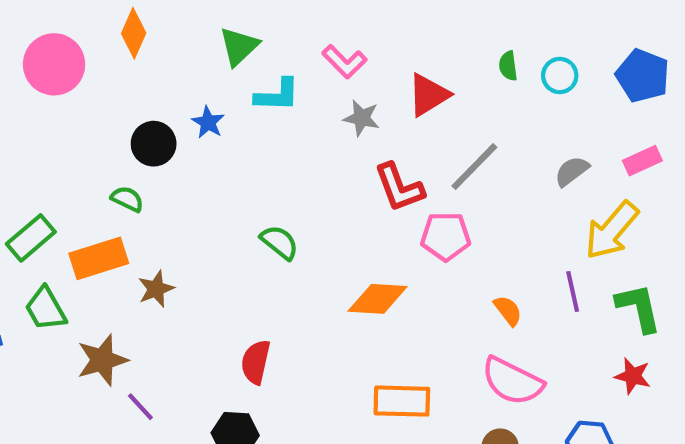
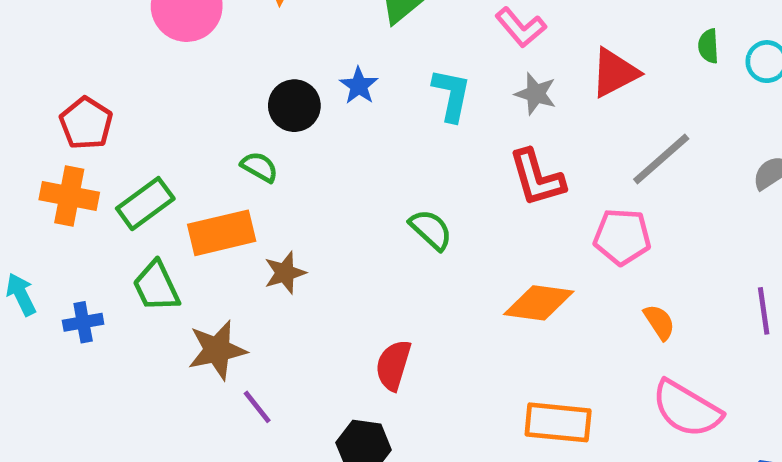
cyan L-shape: (277, 95) -> (451, 95), moved, turned -84
red L-shape: (399, 187) -> (537, 178), moved
orange semicircle: (508, 311) -> (659, 322), moved

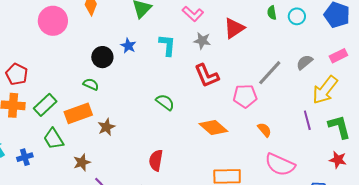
gray line: (661, 159) -> (270, 73), moved
orange diamond: (539, 303) -> (213, 128), turned 40
brown star: (217, 350) -> (82, 162), size x0.7

